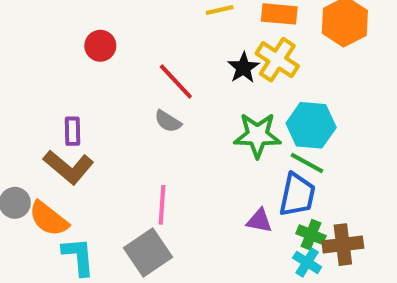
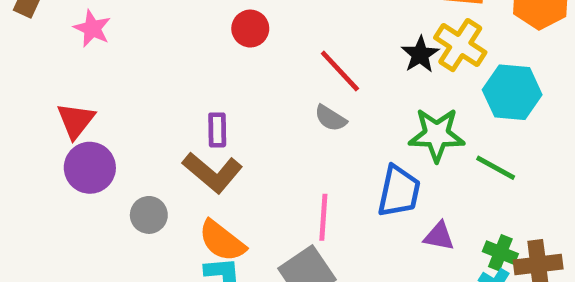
cyan hexagon: (311, 125) -> (512, 92), moved
blue trapezoid: (297, 195) -> (399, 191), moved
orange semicircle: (49, 219) -> (222, 241), moved

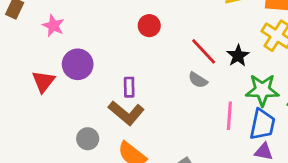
black star: (420, 54) -> (238, 56), moved
purple circle: (90, 168) -> (78, 64), moved
blue trapezoid: (399, 191) -> (262, 124), moved
pink line: (323, 217) -> (229, 116), moved

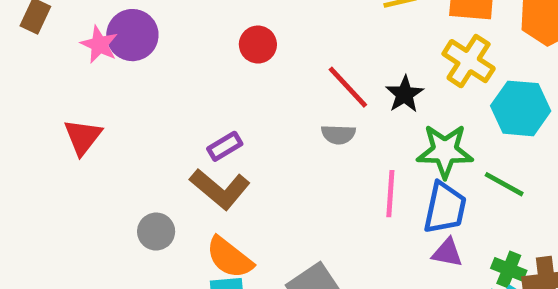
purple circle: (78, 64) -> (132, 35), moved
gray semicircle: (198, 80) -> (338, 134), turned -30
purple rectangle: (129, 87) -> (225, 146), turned 60

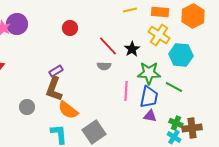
brown L-shape: (220, 189) -> (54, 89), turned 70
orange semicircle: (229, 258) -> (68, 110), moved

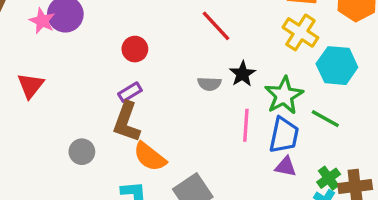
red circle: (70, 28) -> (135, 49), moved
red line: (108, 46) -> (216, 26), moved
black star: (132, 49) -> (243, 74), moved
green star: (149, 73) -> (284, 95), turned -30
green cross: (176, 123) -> (329, 178), turned 32

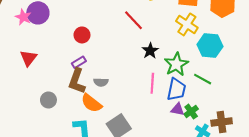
gray semicircle: (209, 84) -> (101, 82), moved
red triangle: (31, 85) -> (29, 58), moved
green cross: (329, 178) -> (191, 112), moved

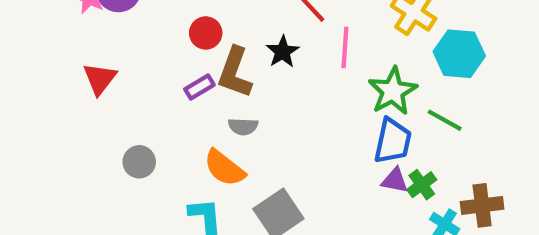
black star: (150, 51) -> (283, 52), moved
brown L-shape: (77, 81) -> (235, 72), moved
pink line: (152, 83) -> (345, 48), moved

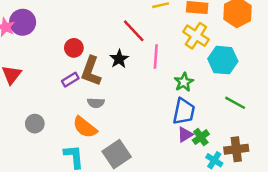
green star: (393, 91) -> (184, 82), size x0.7
green line: (445, 120) -> (235, 103), moved
purple triangle: (395, 180) -> (185, 135), turned -42

